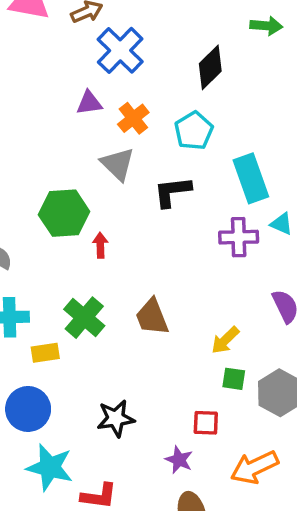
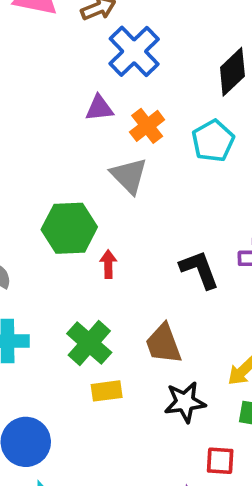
black L-shape: (172, 192) -> (199, 270), moved, turned 75
yellow rectangle: (45, 353) -> (107, 391), moved
black star: (116, 418) -> (185, 402), moved

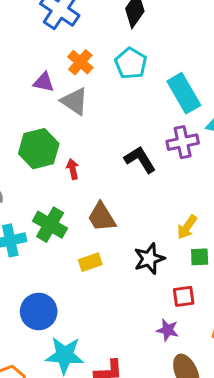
purple triangle: (99, 108) -> (44, 82), moved, turned 30
green cross: (89, 343) -> (50, 225), moved
brown trapezoid: (163, 344) -> (102, 217), moved

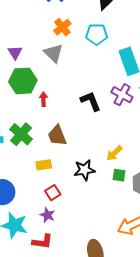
cyan pentagon: (131, 63) -> (97, 34), turned 30
purple triangle: (44, 82) -> (15, 52), moved, turned 35
purple cross: (183, 142) -> (122, 95), turned 30
red square: (184, 296) -> (53, 193), moved, turned -35
purple star: (168, 330) -> (47, 215), moved

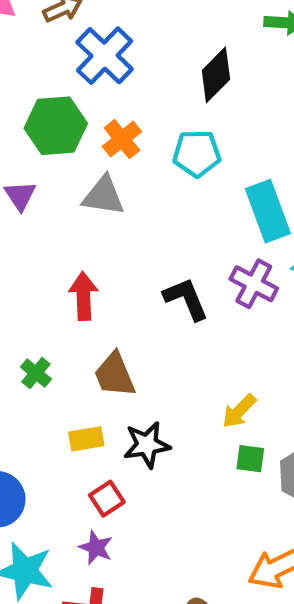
gray triangle: (53, 53) -> (103, 196), turned -35
green hexagon: (23, 81) -> (56, 126), moved
red arrow: (43, 99) -> (83, 296), size x1.5
green cross: (21, 134) -> (36, 373), size x0.6
black star: (84, 170) -> (147, 445), moved

